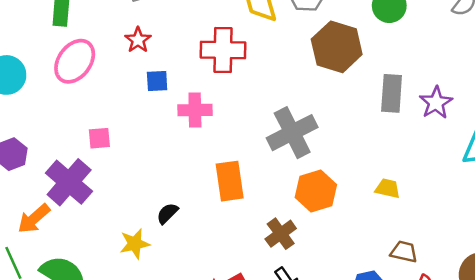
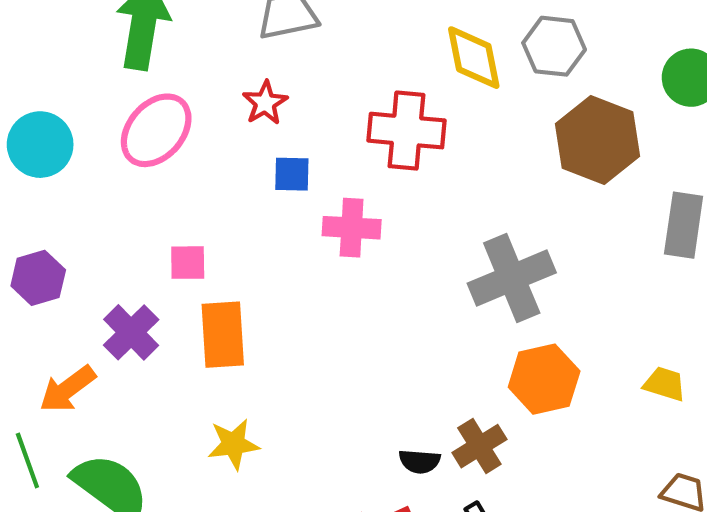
orange rectangle: (230, 181) -> (223, 335), moved
purple cross: (69, 182) -> (131, 332), size x0.7
black semicircle: (167, 213) -> (420, 461), moved, turned -135

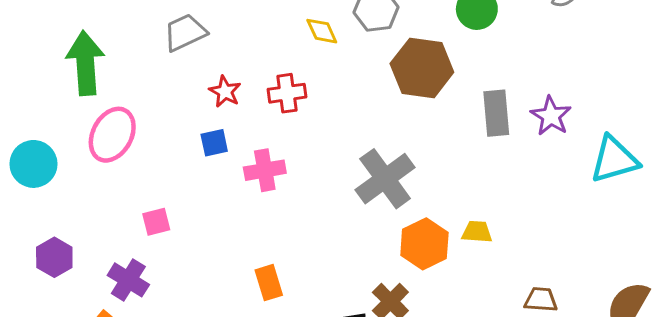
yellow diamond: (474, 58) -> (322, 31), size x0.7
red star: (265, 103) -> (225, 91), moved
red cross: (406, 131) -> (287, 93), size x0.7
orange rectangle: (223, 335) -> (269, 283), moved, size x0.7
yellow trapezoid: (665, 384) -> (477, 232), moved

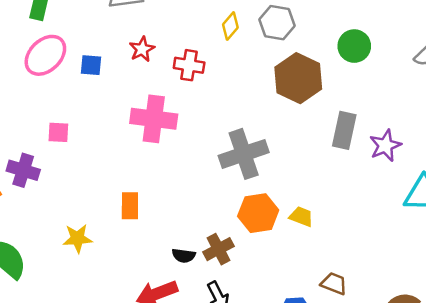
yellow diamond: (322, 31) -> (230, 26), turned 48
blue square: (214, 143) -> (91, 65), moved
pink cross: (265, 170) -> (154, 119), size x1.4
purple cross: (128, 280) -> (23, 170), turned -32

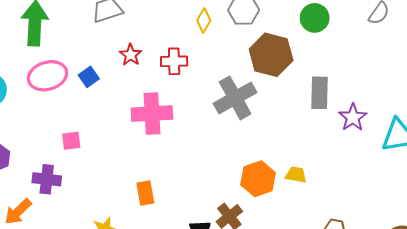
pink ellipse: (45, 55) -> (48, 76), turned 39
blue square: (91, 65) -> (89, 77), turned -30
purple star: (385, 145) -> (353, 117), moved
gray cross: (244, 154) -> (235, 98), moved

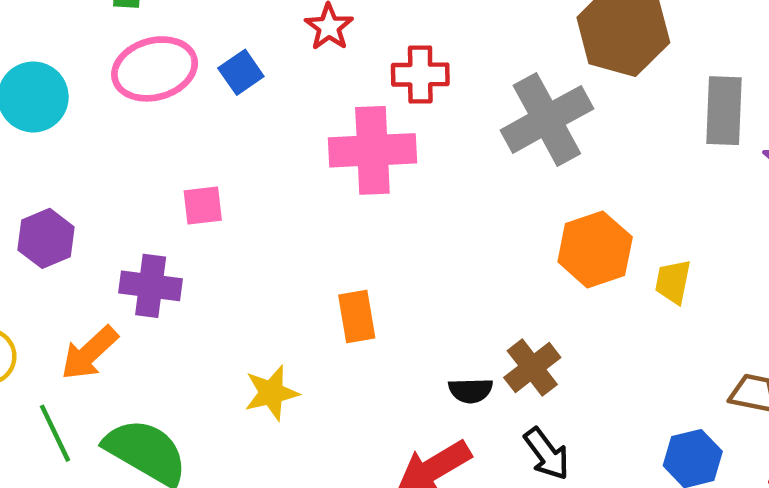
red cross: (174, 61) -> (420, 75), moved
yellow trapezoid: (296, 175) -> (673, 282), turned -90
orange hexagon: (258, 179) -> (595, 249), moved

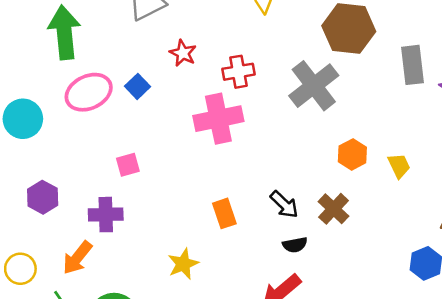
orange hexagon: (595, 249) -> (352, 154), size x0.7
yellow trapezoid: (673, 282) -> (399, 166), turned 152
brown cross: (532, 368) -> (334, 209), moved
black arrow: (547, 454) -> (284, 204), moved

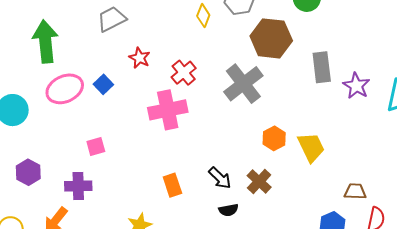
red cross: (239, 72) -> (184, 73), turned -30
yellow trapezoid: (399, 166) -> (311, 147), size x1.5

